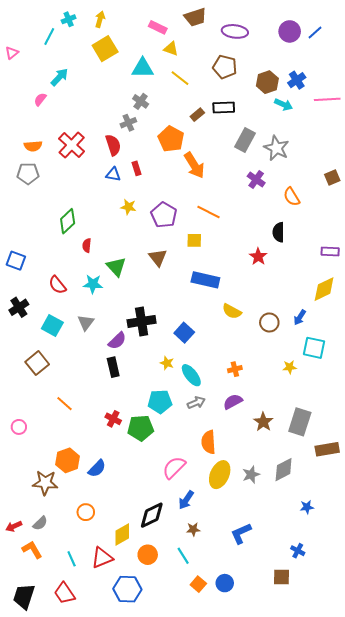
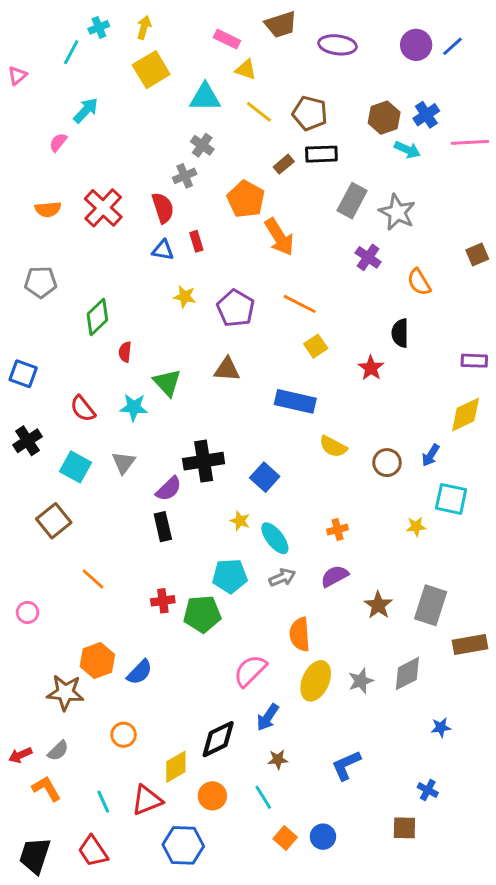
brown pentagon: (225, 67) -> (310, 113), moved
gray pentagon: (28, 173) -> (41, 282), moved
yellow square: (194, 240) -> (316, 346), moved, turned -35
brown triangle: (158, 258) -> (227, 369), turned -48
red cross: (113, 419) -> (163, 601), turned -35

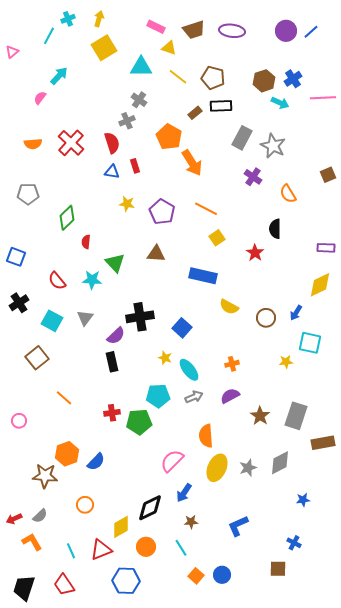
brown trapezoid: (281, 24) -> (194, 30), moved

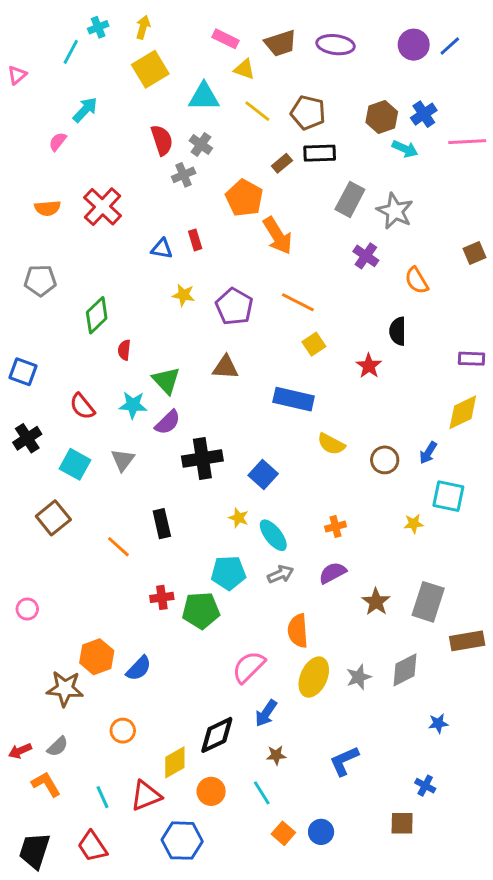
red semicircle: (112, 143) -> (162, 140), moved
purple semicircle: (116, 336) -> (168, 422), moved
orange line: (64, 398) -> (118, 547), moved

